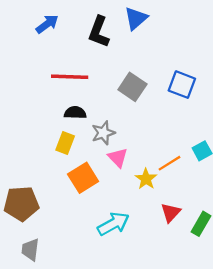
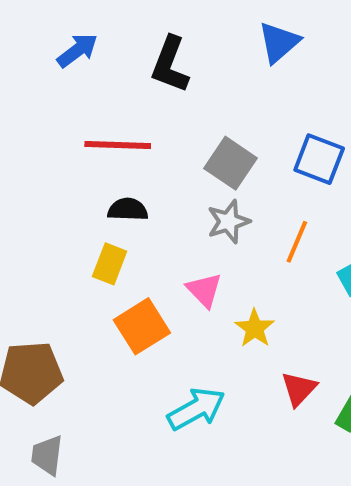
blue triangle: (136, 18) -> (279, 42), moved
gray star: (103, 133) -> (228, 222), moved
orange line: (170, 163) -> (297, 242), moved, turned -35

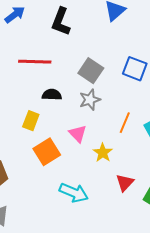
black semicircle: (128, 209) -> (52, 95), moved
orange line: (297, 242) -> (125, 123), moved
cyan arrow: (196, 409) -> (74, 193), turned 52

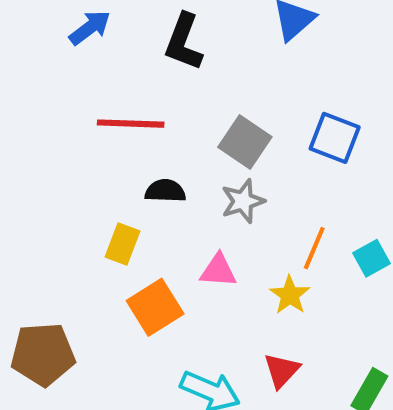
pink triangle: (78, 134) -> (218, 271), turned -42
yellow star: (103, 153) -> (290, 295), moved
red triangle: (125, 183) -> (282, 371), moved

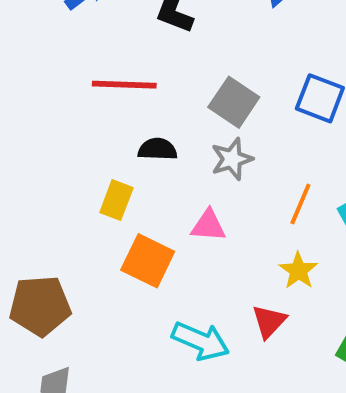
yellow star: (290, 295) -> (298, 271), moved
orange square: (155, 307) -> (148, 261), turned -32

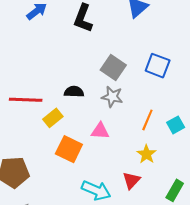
red line: (124, 85) -> (26, 100), moved
gray star: (232, 159) -> (112, 97), turned 30
yellow rectangle: (116, 200) -> (53, 118), turned 30

